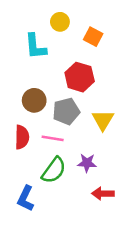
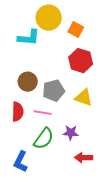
yellow circle: (60, 22) -> (49, 18), size x1.6
cyan L-shape: (35, 46) -> (29, 38), turned -80
red hexagon: (80, 77) -> (81, 61), moved
yellow triangle: (103, 120) -> (84, 98), turned -42

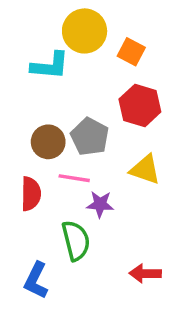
gray pentagon: (54, 91) -> (90, 137), moved, turned -30
pink line: (43, 113) -> (74, 178), moved
purple star: (71, 133) -> (100, 204), moved
green semicircle: (44, 139) -> (76, 241), turned -50

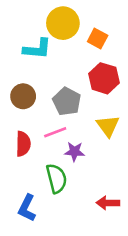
brown circle: (48, 142) -> (23, 96), moved
yellow triangle: (145, 170) -> (108, 126), turned 35
pink line: (74, 178) -> (55, 132), turned -30

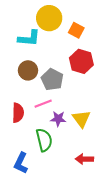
brown circle: (23, 96) -> (28, 70), moved
yellow triangle: (108, 126) -> (81, 119), moved

